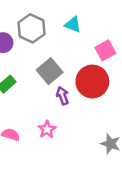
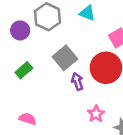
pink star: (47, 129) -> (96, 114), moved

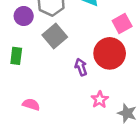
gray square: (65, 58) -> (55, 36), moved
green rectangle: (24, 70) -> (16, 56), moved, turned -42

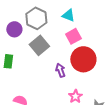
pink square: (122, 24) -> (73, 36), moved

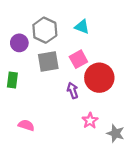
pink square: (73, 36) -> (78, 59), moved
gray square: (39, 45) -> (48, 61), turned 30

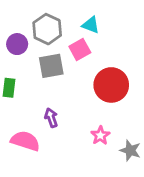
pink square: (78, 59) -> (80, 50), moved
purple arrow: (73, 90) -> (51, 118), moved
pink semicircle: (26, 125) -> (25, 141), size x1.5

